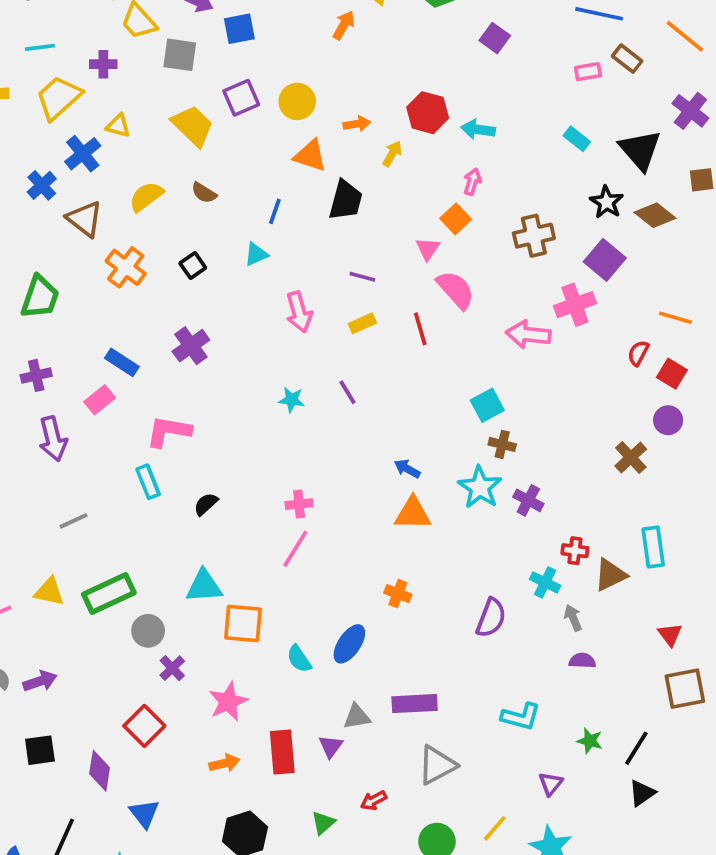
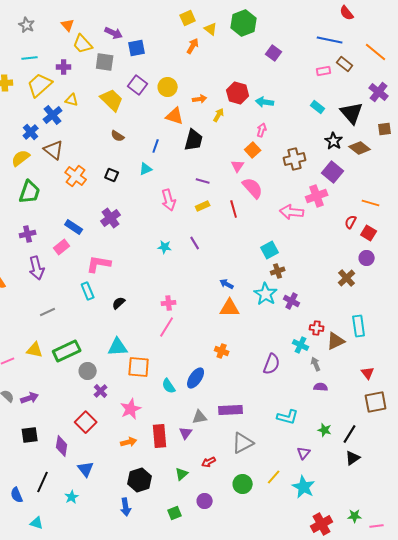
purple square: (241, 98) -> (138, 85), turned -30
yellow semicircle: (146, 197) -> (21, 158), moved
black square: (193, 265) -> (112, 175), turned -32
brown cross: (502, 444) -> (278, 271), turned -32

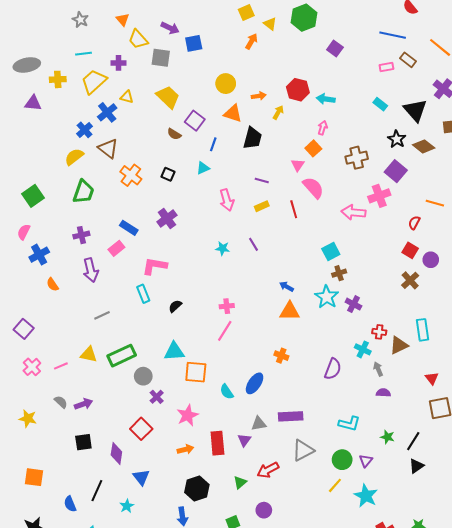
purple square: (138, 85) -> (195, 121), moved
red square: (369, 233) -> (410, 250), moved
red arrow: (209, 462) -> (268, 470), size x1.5
green circle: (243, 484) -> (342, 460), moved

